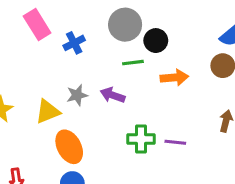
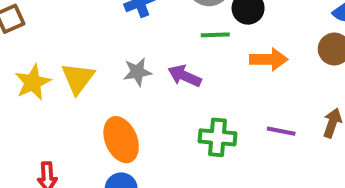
yellow triangle: (48, 112) -> (78, 78), moved, turned -36
purple line: (175, 142) -> (281, 131), moved

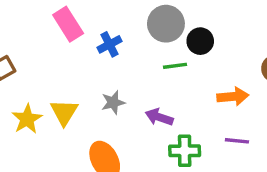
orange arrow: (269, 59) -> (233, 97), moved
purple arrow: (185, 76) -> (159, 117), moved

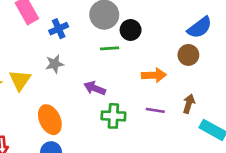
gray star: (113, 102) -> (55, 64), moved

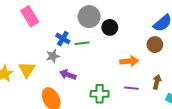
blue cross: (59, 29) -> (63, 39), moved, turned -32
green line: (110, 48) -> (82, 43), moved
purple arrow: (95, 88) -> (68, 75), moved

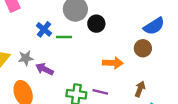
gray star: (53, 56) -> (26, 58), moved
purple line: (131, 88) -> (100, 92), moved

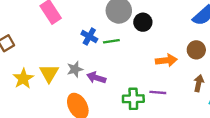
brown circle: (143, 48) -> (196, 50), moved

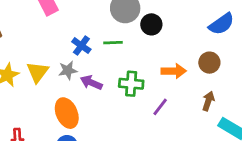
blue cross: (89, 36) -> (81, 46), moved
purple line: (158, 92) -> (160, 107), turned -63
green cross: (133, 99) -> (131, 84), moved

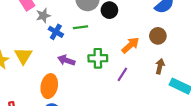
gray star: (68, 70) -> (43, 16), moved
orange arrow: (174, 71) -> (130, 45), turned -36
orange ellipse: (67, 113) -> (49, 86), turned 40

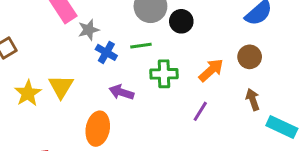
green cross: (98, 58) -> (164, 74), moved
brown arrow: (160, 66) -> (253, 100), turned -32

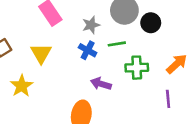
gray star: (89, 30) -> (91, 25), moved
yellow triangle: (61, 87) -> (41, 53), moved
purple line: (200, 111) -> (168, 99), turned -36

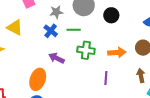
black circle: (151, 23) -> (111, 15), moved
yellow triangle: (41, 53) -> (15, 27), turned -42
orange arrow: (177, 64) -> (117, 53), turned 30

